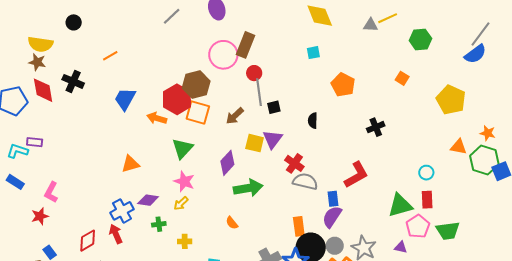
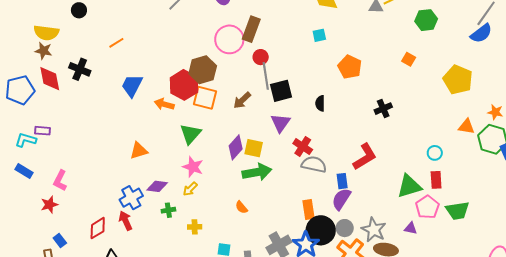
black square: (274, 107) -> (281, 91), size x1.6
yellow square: (255, 143) -> (254, 148), moved

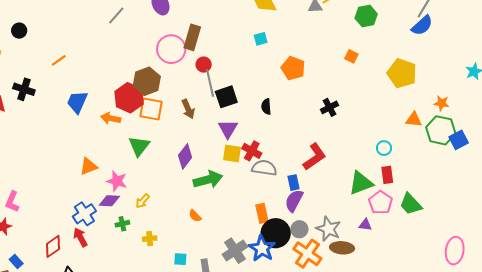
brown arrow: (242, 100) -> (188, 109), turned -66
yellow square: (254, 148) -> (232, 154), moved
pink star: (193, 167) -> (117, 181), moved
green trapezoid: (457, 211) -> (411, 204), turned 60

